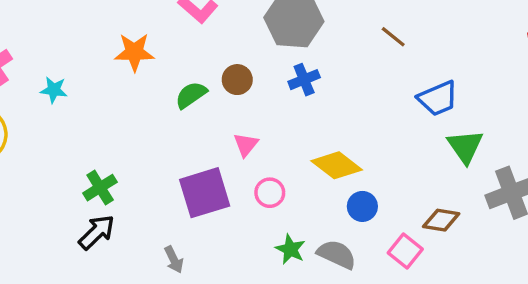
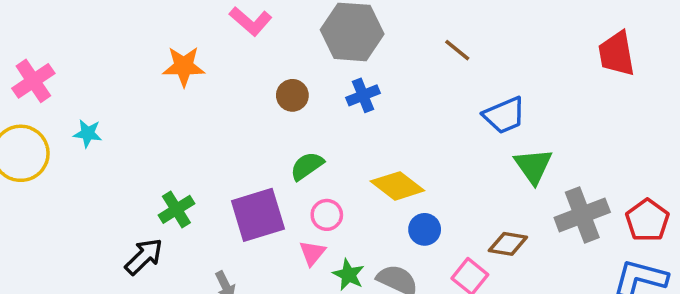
cyan star: (54, 90) -> (88, 133), moved
green semicircle: (191, 95) -> (307, 166), moved
pink triangle: (246, 145) -> (312, 253), moved
green cross: (100, 188) -> (176, 209), moved

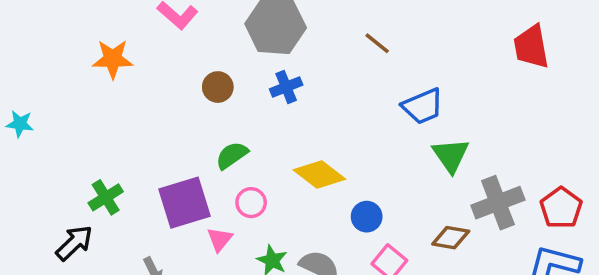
blue circle: (425, 229) -> (367, 217), moved
brown diamond: (508, 244) -> (451, 238), moved
pink triangle: (312, 253) -> (220, 239), moved

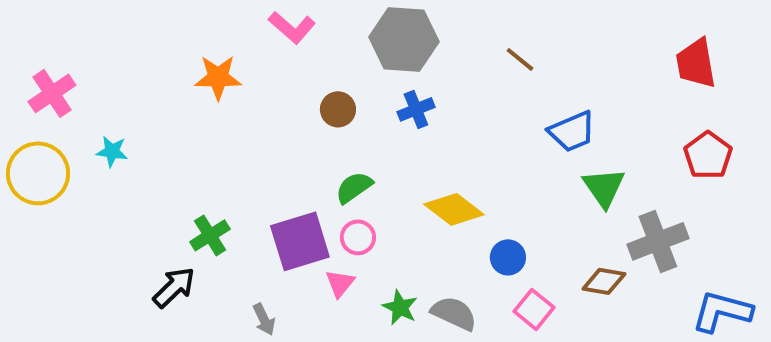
pink circle: (251, 203) -> (358, 237), moved
red pentagon: (561, 208) -> (708, 155), moved

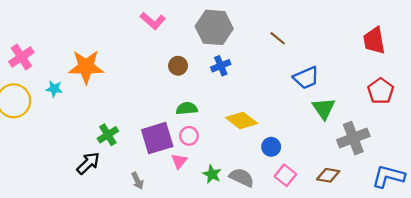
orange star: (218, 77) -> (86, 67), moved, size x1.4
green semicircle: (354, 187) -> (187, 108), turned 30
brown diamond: (604, 281) -> (328, 175), moved

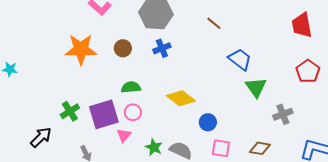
orange star: (86, 67) -> (81, 49), moved
blue trapezoid: (306, 78) -> (240, 59), turned -120
green cross: (108, 135) -> (70, 111), moved
gray cross: (353, 138) -> (283, 114), size x0.7
pink square: (285, 175) -> (221, 148), turned -30

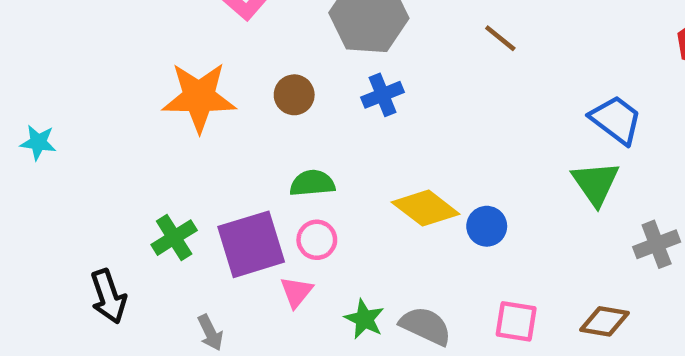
blue trapezoid: (240, 59) -> (616, 120), moved
blue circle: (208, 122) -> (487, 226), moved
black arrow: (41, 137) -> (108, 296), turned 115

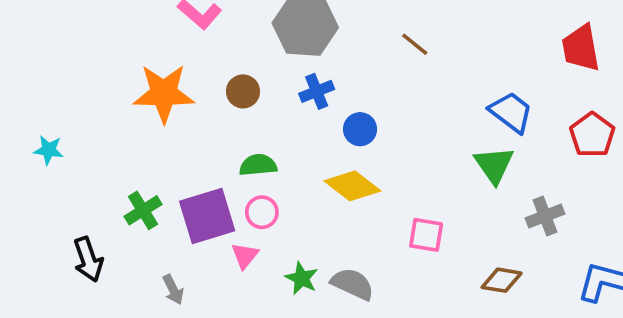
cyan star: (38, 142) -> (49, 150), moved
blue circle: (487, 226) -> (360, 129), moved
pink square: (516, 321) -> (426, 235), moved

